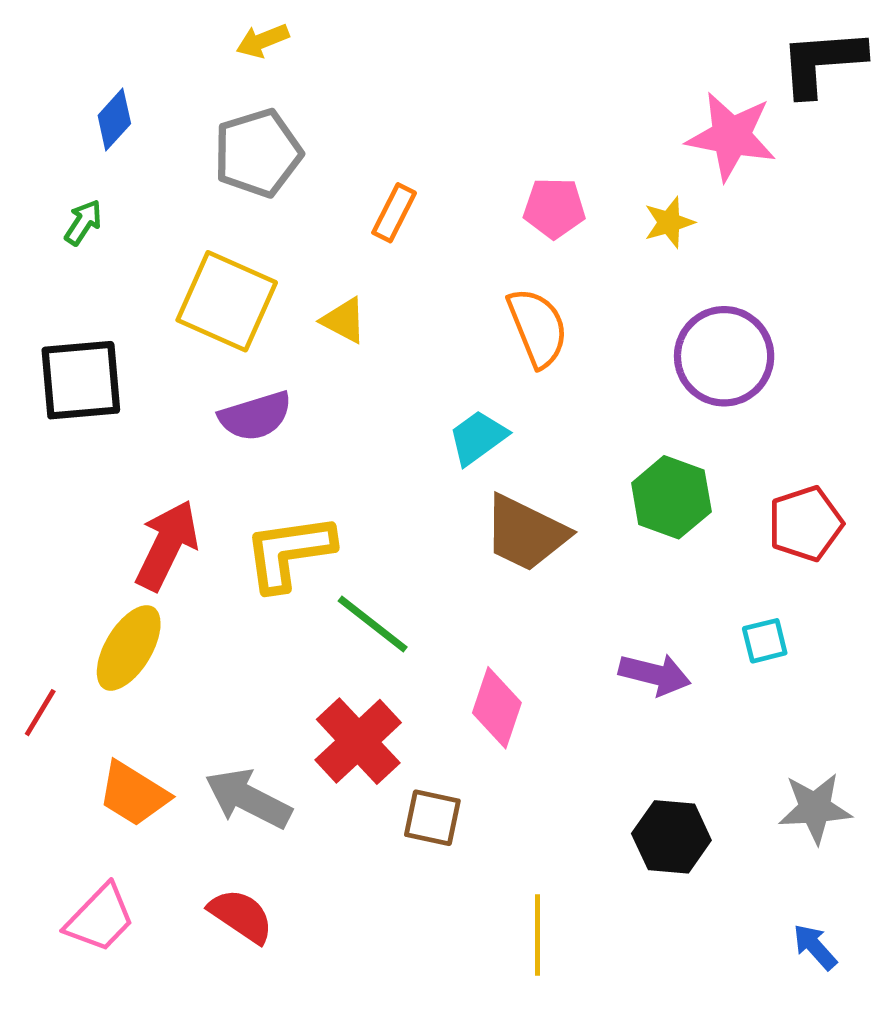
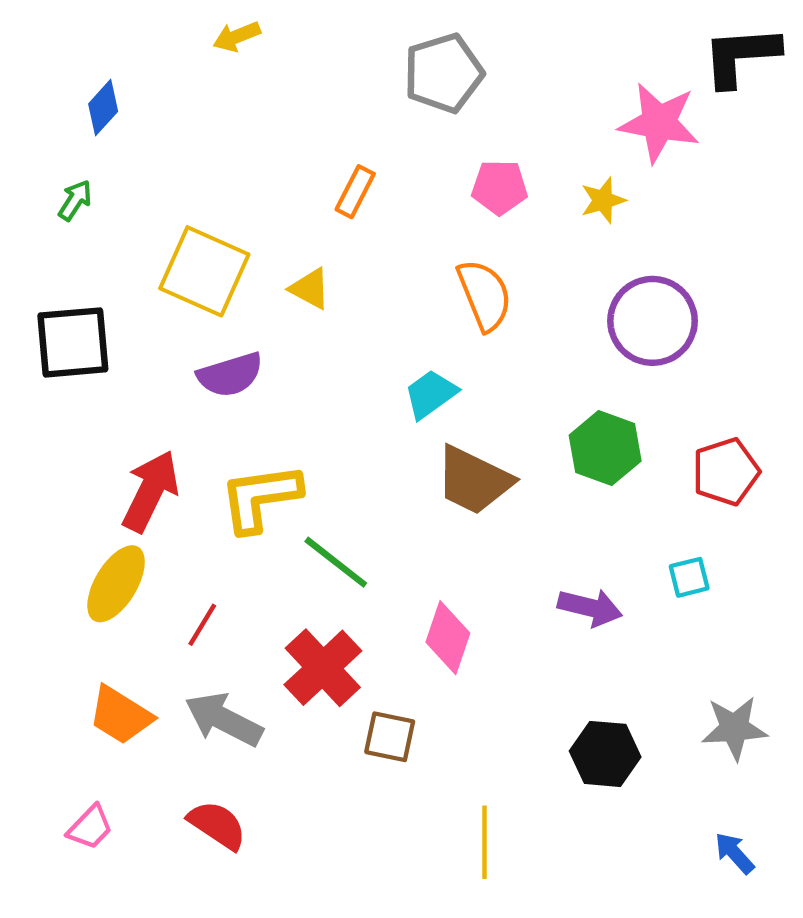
gray pentagon: (258, 153) -> (444, 73), moved
red line: (40, 713) -> (202, 625), moved
pink trapezoid: (100, 918) -> (90, 827), size x0.7

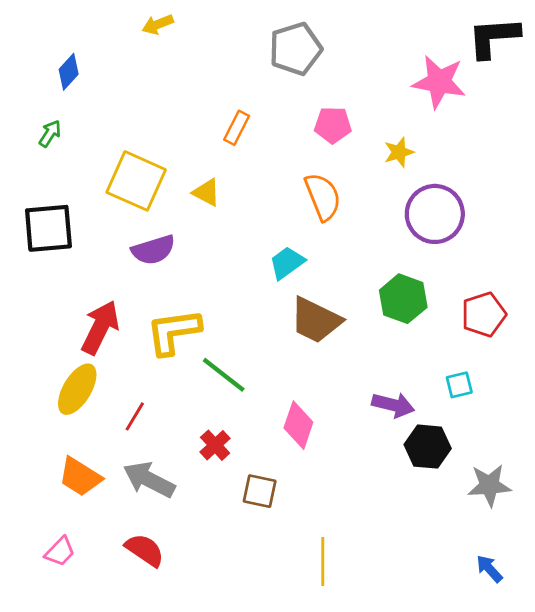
yellow star: (603, 200) -> (399, 152), moved
red cross: (323, 668) -> (215, 445), size x0.6
black hexagon: (605, 754) -> (428, 447), moved

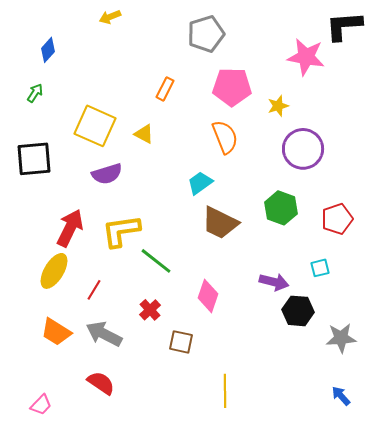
pink pentagon: (333, 125) -> (232, 87), size x1.5
pink trapezoid: (60, 551) -> (41, 405), moved

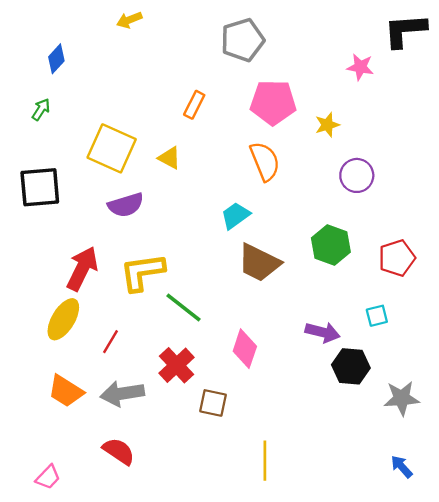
pink star: (306, 57) -> (360, 67), size x0.6
purple circle: (303, 149) -> (357, 175), size x0.7
red cross: (150, 310) -> (176, 365), size x1.4
gray arrow: (104, 334) -> (122, 393), turned -36

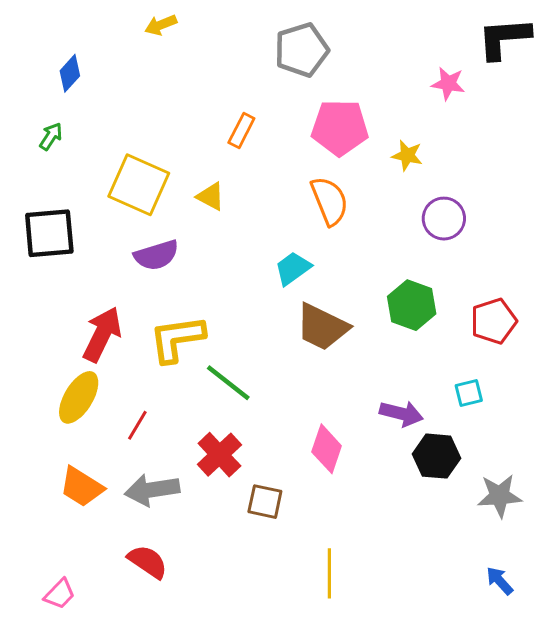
yellow star: (327, 125) -> (407, 155), turned 30
pink diamond: (245, 349) -> (327, 449), moved

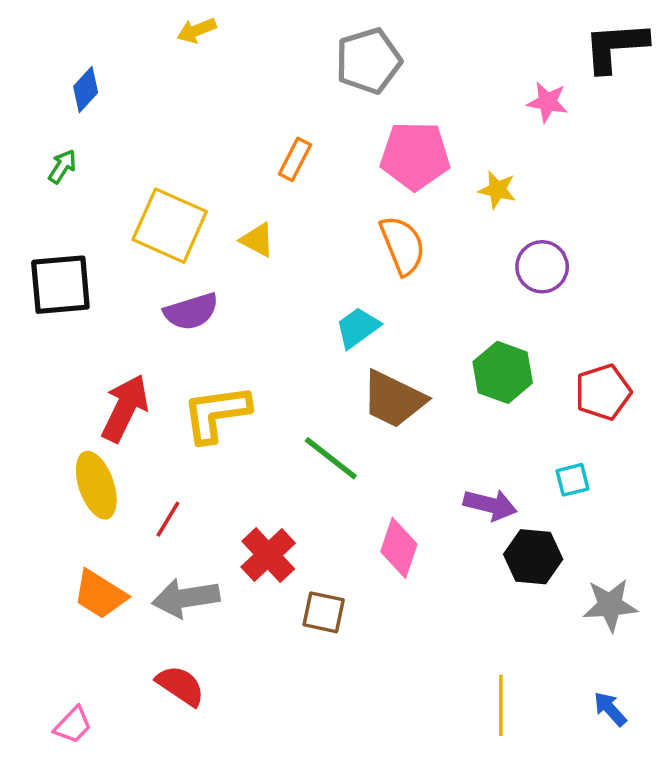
green line: (228, 383) -> (331, 458), moved
yellow ellipse: (79, 397) -> (96, 485), turned -50
yellow line: (329, 573) -> (501, 705), moved

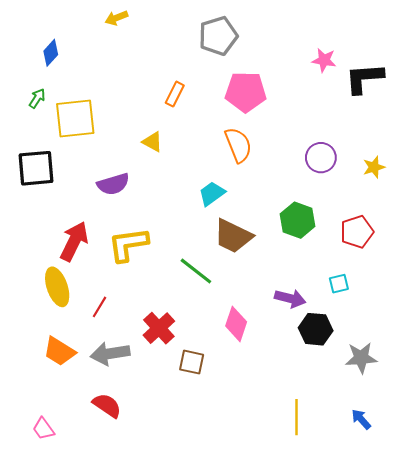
black L-shape: (615, 47) -> (364, 78), moved
yellow star: (497, 190) -> (374, 167), moved, turned -30
yellow square: (170, 226) -> (75, 118), moved, turned -30
pink trapezoid: (73, 725) -> (43, 429), turned 100

